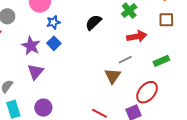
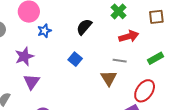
blue square: (54, 43) -> (75, 59), moved
purple star: (31, 46) -> (24, 56), turned 30
gray line: (125, 60) -> (120, 61), turned 40

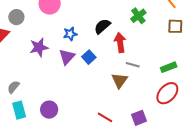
blue star: (44, 31) -> (70, 34), moved
red arrow: (129, 36) -> (120, 43), moved, turned -90
purple triangle: (32, 82) -> (67, 57), moved
red ellipse: (145, 91) -> (167, 93), moved

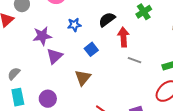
purple triangle: (67, 57) -> (55, 56), moved
brown triangle: (120, 81) -> (83, 78), moved

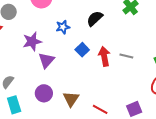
red arrow: (123, 37) -> (104, 56), moved
brown triangle: (83, 78) -> (71, 99), moved
purple circle: (48, 99) -> (44, 93), moved

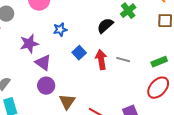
black semicircle: (95, 19) -> (105, 26), moved
purple triangle: (46, 60) -> (43, 63), turned -36
purple circle: (44, 93) -> (46, 86), moved

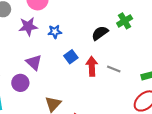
purple star: (29, 44) -> (28, 26), moved
purple circle: (46, 86) -> (20, 83), moved

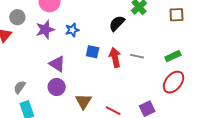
blue square: (71, 57) -> (93, 52), turned -32
purple circle: (20, 83) -> (57, 87), moved

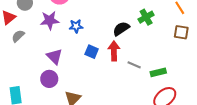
green rectangle: (173, 56) -> (158, 72), moved
red arrow: (115, 57) -> (114, 51), moved
gray semicircle: (20, 87) -> (18, 36), moved

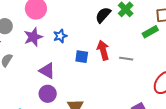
black semicircle: (121, 29) -> (103, 15), moved
green rectangle: (158, 72) -> (150, 32), moved

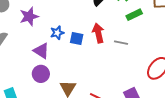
green rectangle: (150, 32) -> (134, 15), moved
blue star: (60, 36) -> (57, 33), moved

